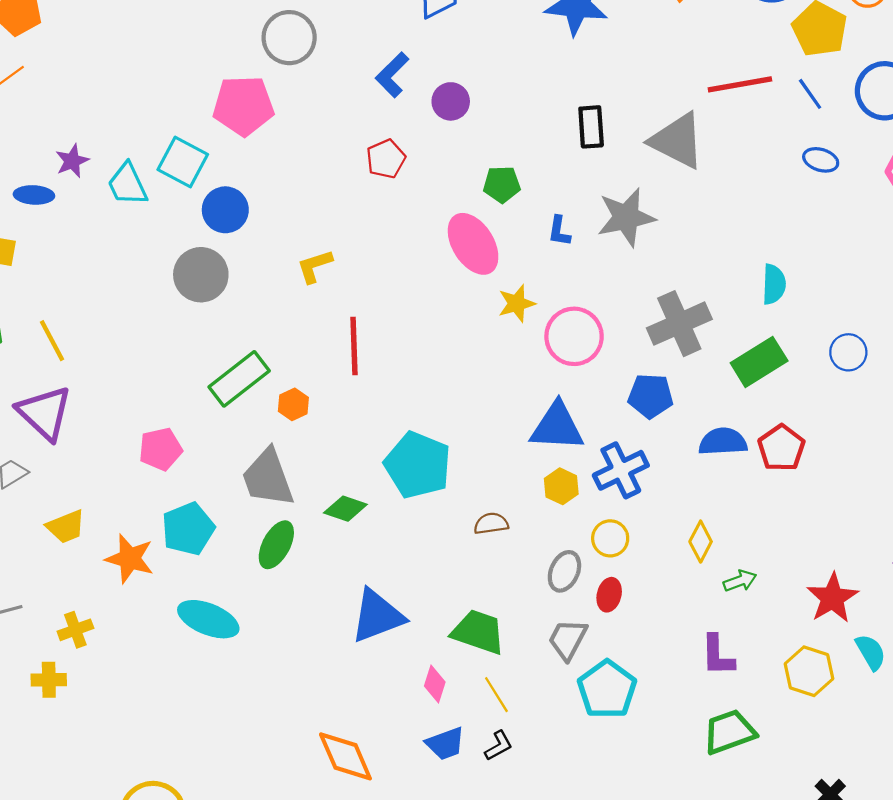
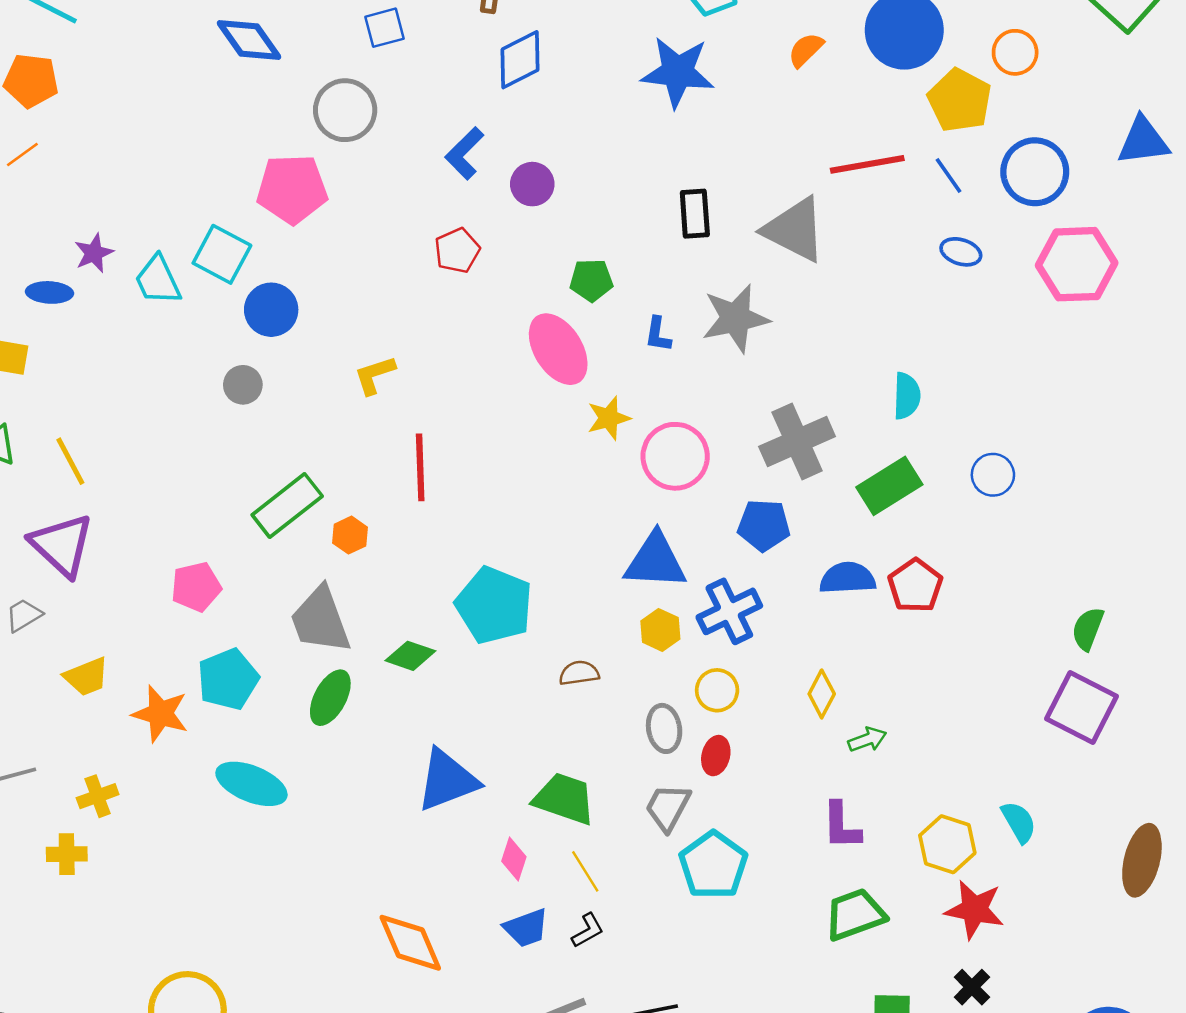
gray circle: (201, 275) -> (243, 385), size x0.6
gray ellipse: (564, 571) -> (664, 728), turned -33
red star: (832, 598) -> (974, 910), moved, turned -30

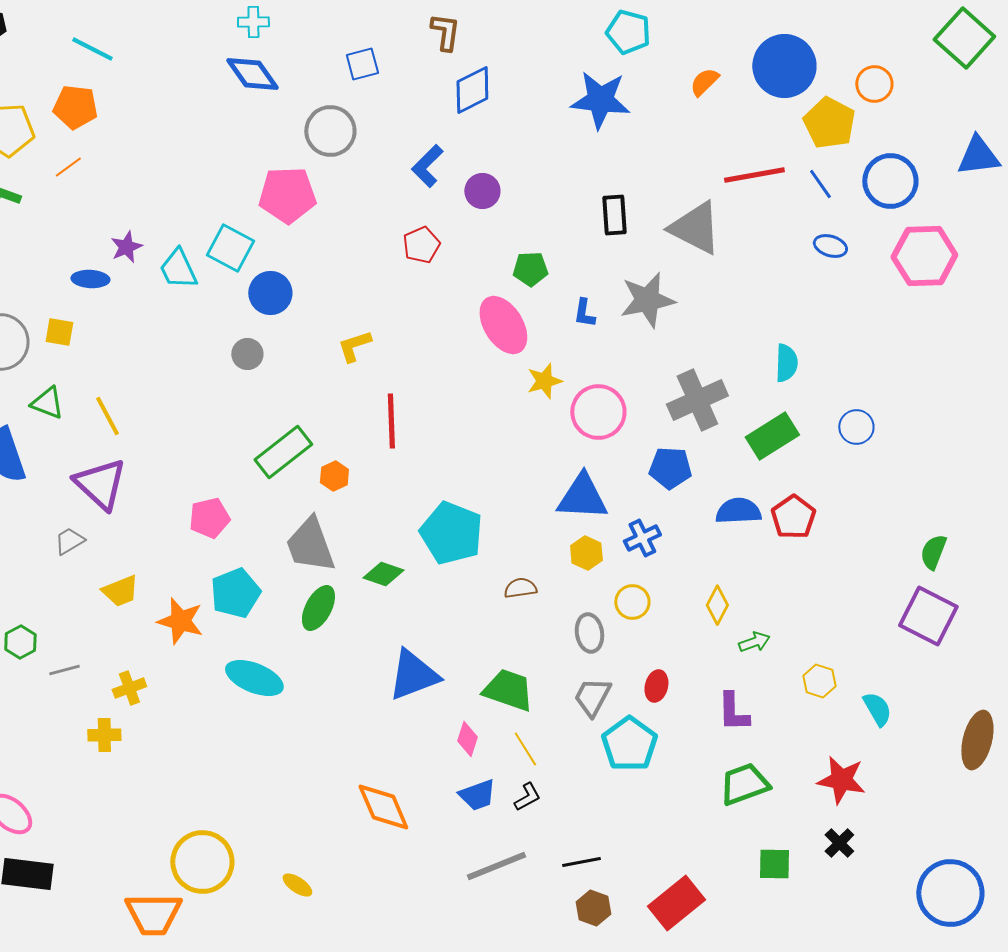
blue cross: (729, 611) -> (642, 538), size x0.7
red ellipse: (716, 756) -> (656, 686), moved
yellow hexagon: (947, 844) -> (819, 681), moved, size x0.7

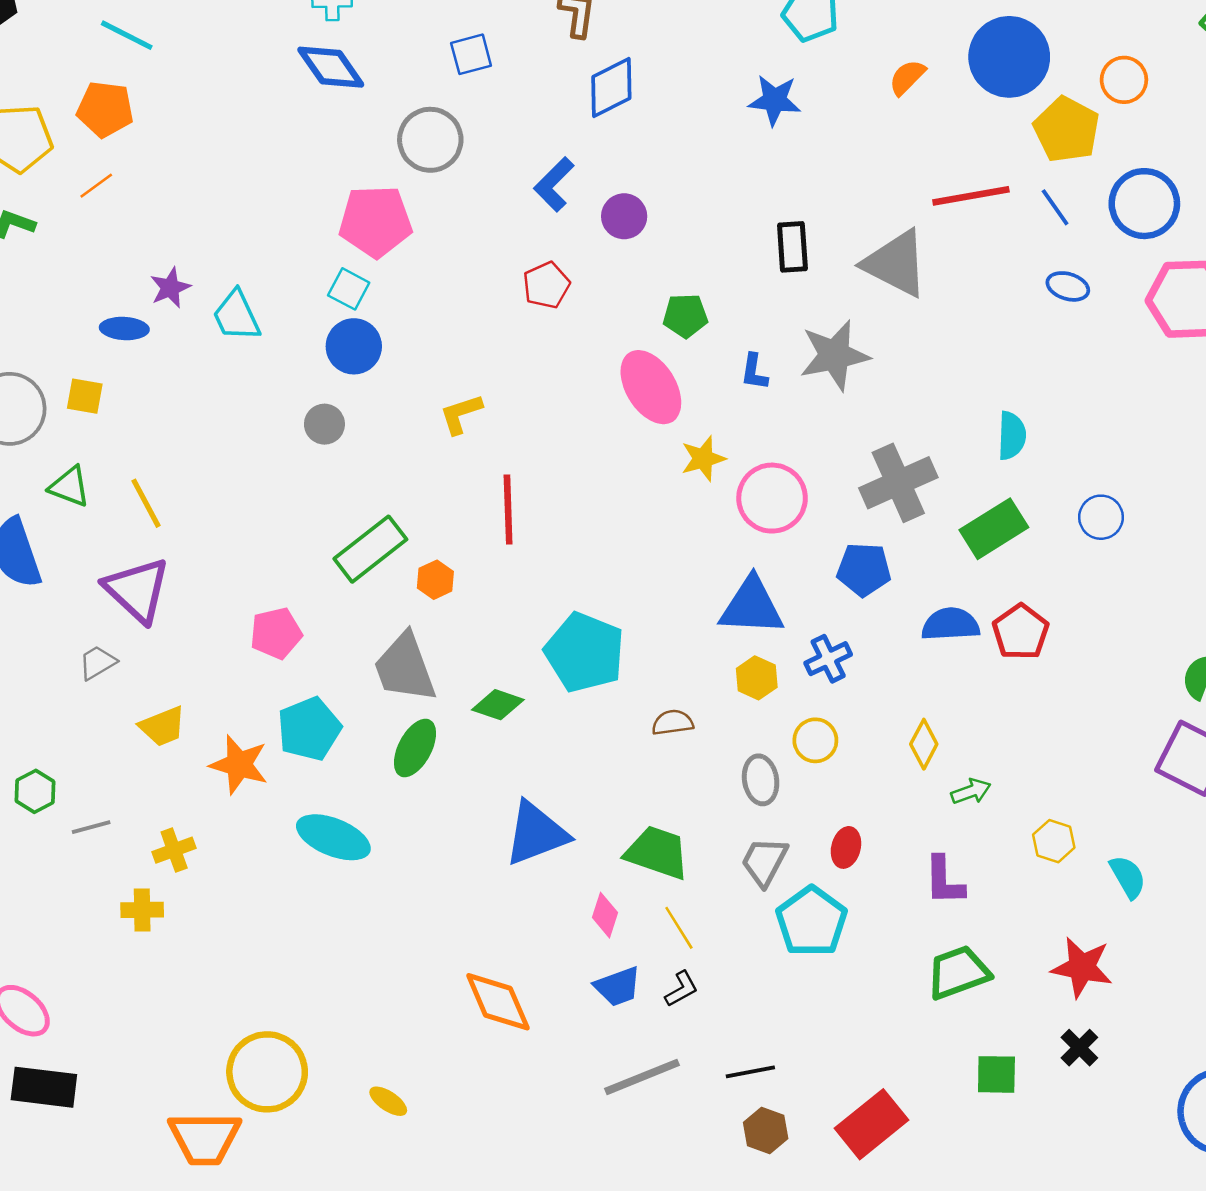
blue star: (600, 100) -> (775, 100), size x0.7
cyan square: (230, 248) -> (349, 289), moved, size x0.7

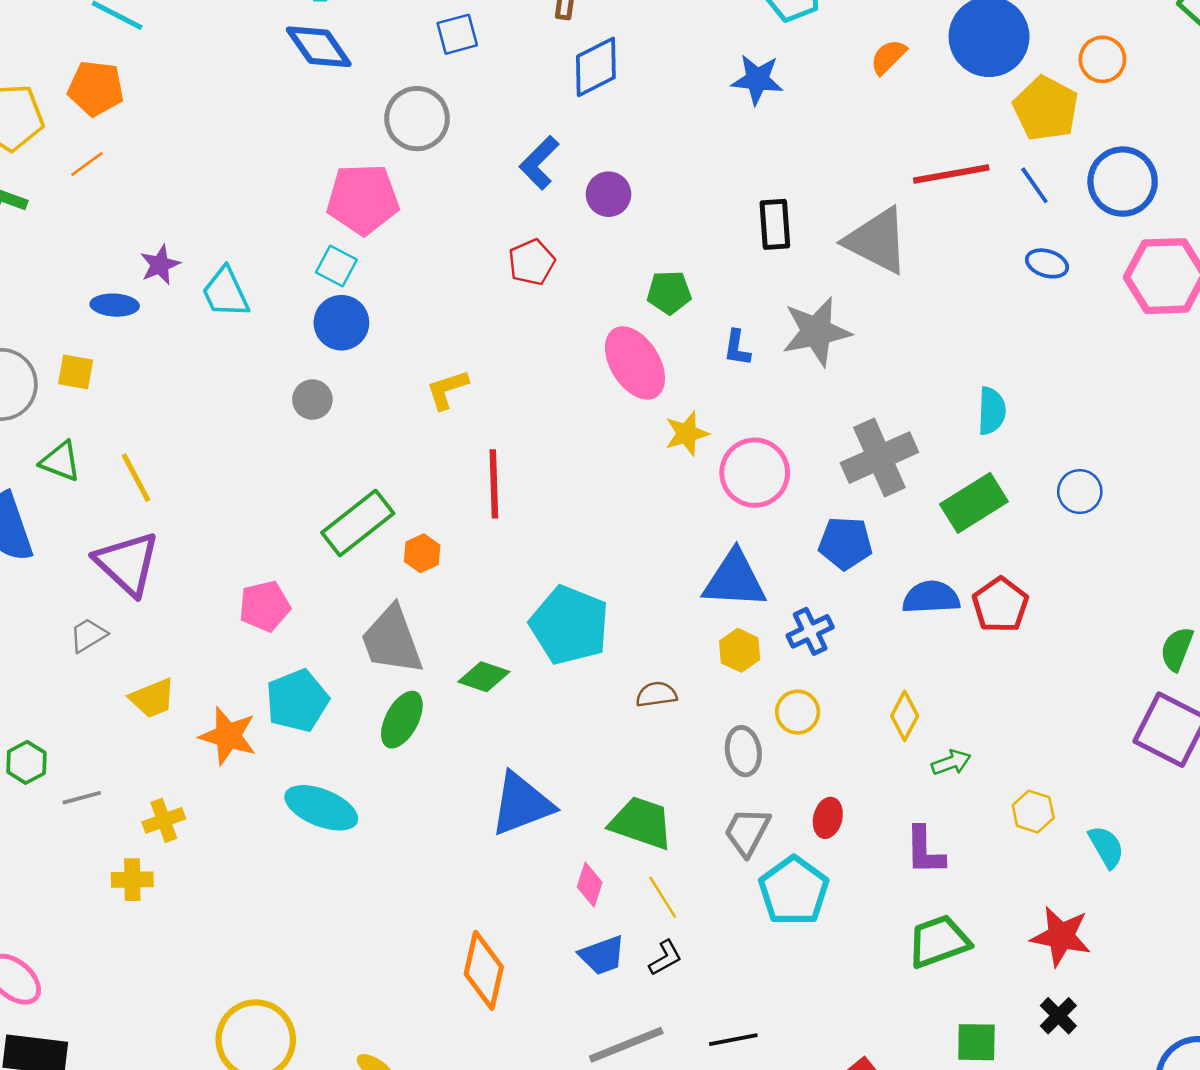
orange diamond: (498, 1002) -> (484, 970), turned 36

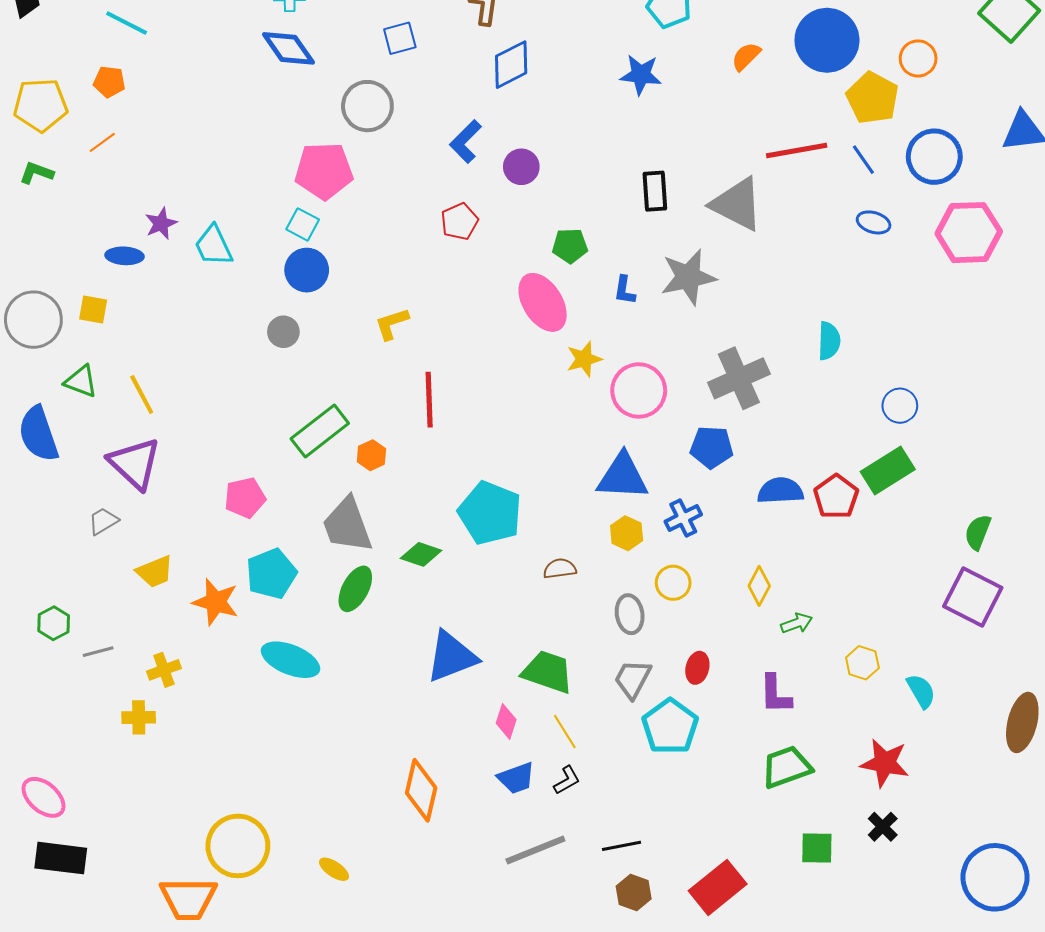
orange pentagon: (96, 88) -> (109, 82), size x0.7
green rectangle: (974, 503) -> (888, 470), moved

